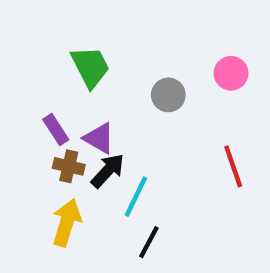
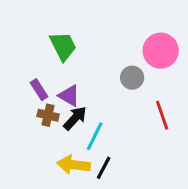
pink circle: (231, 73) -> (161, 51), size x1.5
gray circle: (168, 95) -> (132, 78), moved
yellow arrow: (67, 223) -> (74, 165), moved, turned -100

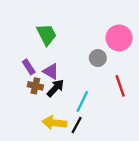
cyan line: (95, 136) -> (82, 101), moved

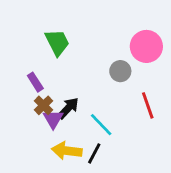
purple triangle: (51, 71) -> (53, 119), moved, turned 30
brown cross: (35, 86) -> (43, 105), turned 32
cyan line: (82, 101) -> (101, 125), turned -70

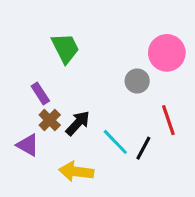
purple triangle: (53, 119) -> (28, 145), moved, turned -30
black line: (94, 153) -> (143, 148), moved

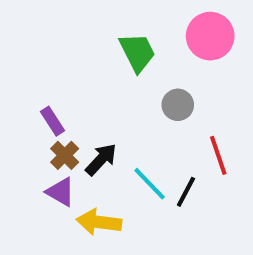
green trapezoid: (65, 48) -> (137, 52), moved
pink circle: (167, 53) -> (210, 36), moved
purple triangle: (28, 145) -> (61, 192), moved

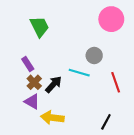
green trapezoid: (137, 52) -> (40, 27), moved
cyan line: (150, 184) -> (79, 73), moved, turned -30
black line: (186, 192) -> (106, 122), moved

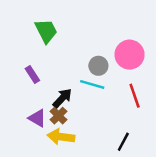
pink circle: (111, 19) -> (130, 55), moved
gray circle: (94, 55) -> (98, 66), moved
brown cross: (34, 82) -> (59, 116), moved

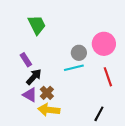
cyan line: (92, 84) -> (74, 68), turned -30
black arrow: (62, 98) -> (34, 77), moved

